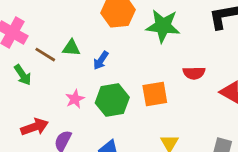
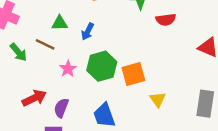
brown line: (45, 55) -> (45, 44), moved
red semicircle: (194, 73) -> (166, 20), moved
orange square: (155, 94) -> (133, 74), moved

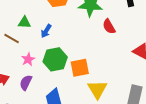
red semicircle: (166, 20) -> (109, 26), turned 63
yellow triangle: (158, 99) -> (97, 89), size x1.5
purple semicircle: (61, 108) -> (26, 83), moved

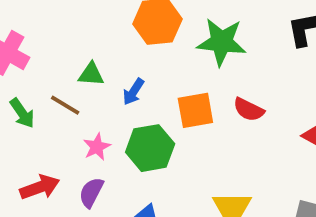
red semicircle: (109, 26) -> (249, 110), moved, turned -35
orange square: (80, 68) -> (195, 110), moved

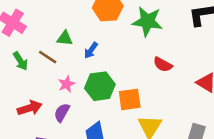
orange square: (195, 110) -> (130, 99), moved

